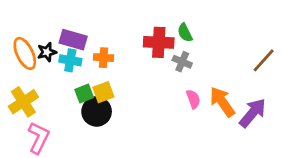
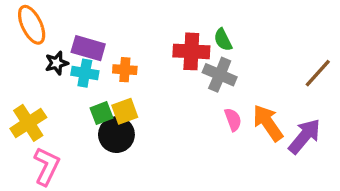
orange ellipse: (25, 53) -> (32, 25), moved
gray cross: (182, 62) -> (220, 75), size x1.4

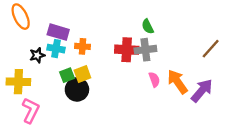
red cross: (191, 51) -> (127, 50), moved
black star: (57, 63) -> (37, 55), moved
gray cross: (220, 75) -> (145, 50), turned -30
yellow cross: (28, 123) -> (18, 82), turned 35

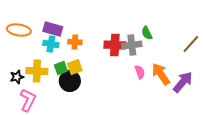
orange ellipse: (21, 17) -> (19, 30), moved, turned -55
green semicircle: (148, 26) -> (147, 33), moved
black star: (37, 55) -> (17, 77), moved
yellow cross: (18, 82) -> (37, 71), moved

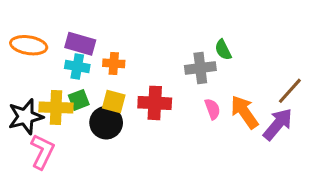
brown line: (191, 44) -> (290, 91), moved
red cross: (115, 45) -> (155, 103), moved
yellow square: (75, 67) -> (114, 101), turned 35
green square: (61, 68) -> (79, 100), moved
black star: (17, 77) -> (26, 117), size x1.6

